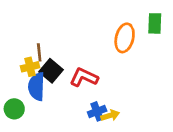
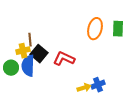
green rectangle: (155, 23) -> (118, 29), moved
green circle: (14, 109) -> (11, 68), moved
blue cross: (97, 111) -> (98, 85), moved

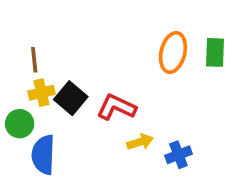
brown line: (30, 40) -> (34, 60), moved
blue semicircle: (28, 66) -> (43, 155), moved
yellow arrow: (84, 88) -> (140, 142), moved

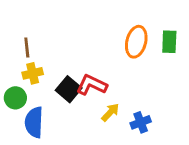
black square: (71, 98) -> (69, 89), moved
yellow arrow: (140, 142) -> (110, 112), turned -30

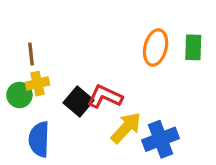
green circle: (15, 98) -> (19, 95), moved
yellow arrow: (110, 112) -> (126, 128), size x1.5
blue cross: (141, 122) -> (160, 139), size x1.5

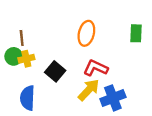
orange ellipse: (156, 47) -> (86, 33), moved
green circle: (19, 95) -> (14, 56), moved
red L-shape: (105, 97) -> (96, 68), moved

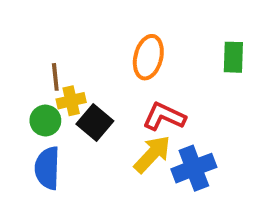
brown line: (22, 38) -> (55, 77), moved
green circle: (14, 56) -> (45, 121), moved
yellow cross: (26, 59) -> (71, 101), moved

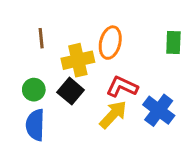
brown line: (55, 77) -> (41, 38), moved
yellow cross: (71, 101) -> (78, 60), moved, size x1.5
blue cross: (194, 168) -> (159, 110), moved, turned -32

